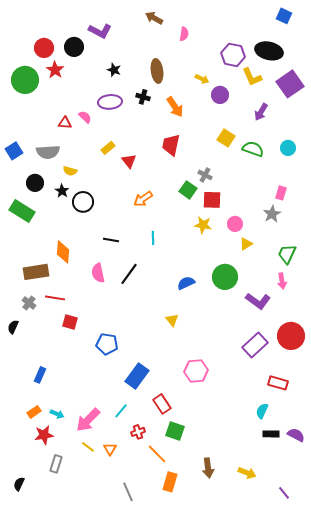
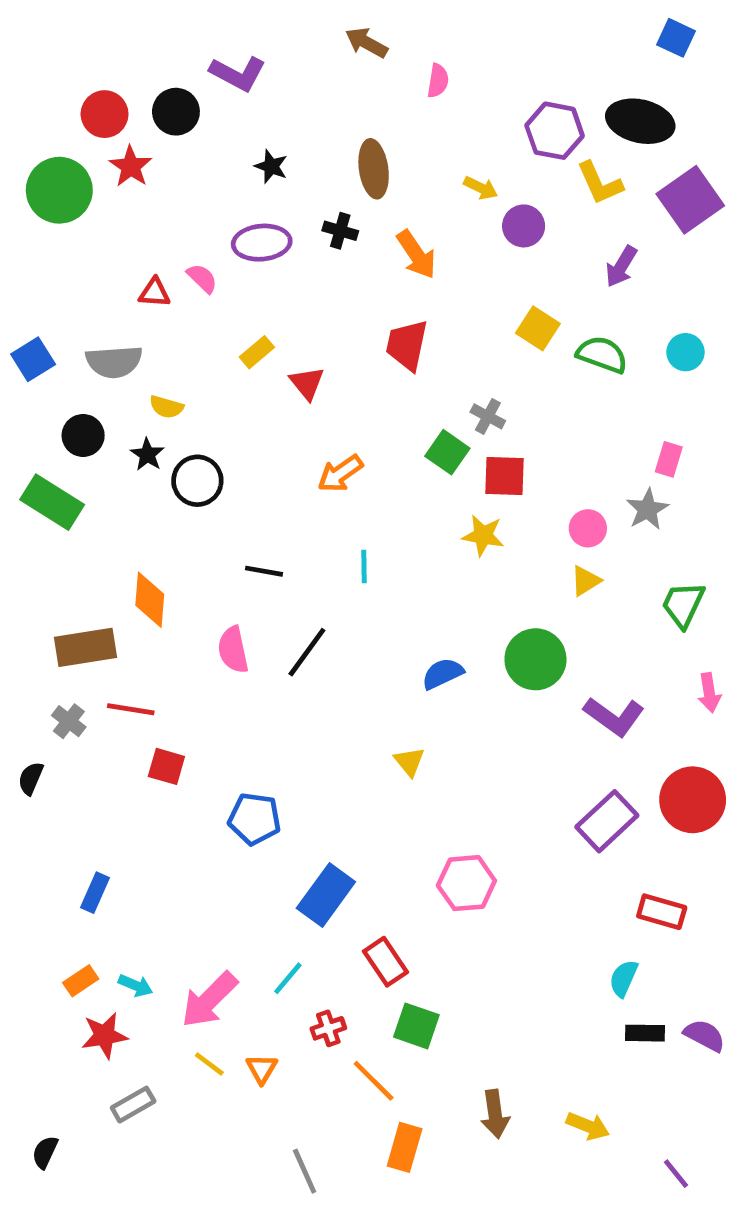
pink circle: (235, 224) -> (588, 528), moved
pink arrow: (282, 281) -> (709, 693), moved
gray rectangle: (56, 464) -> (133, 1105), turned 42

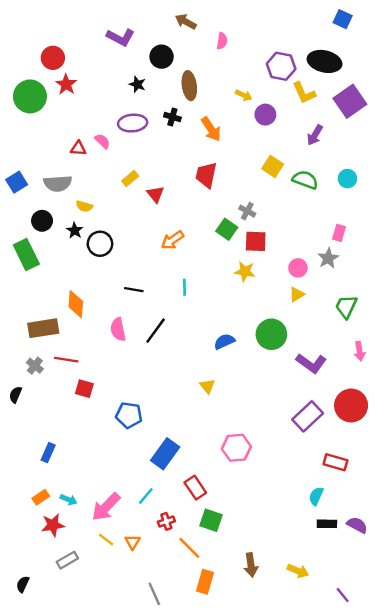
black circle: (176, 112) -> (162, 57), moved
green rectangle: (52, 502) -> (26, 255), turned 32

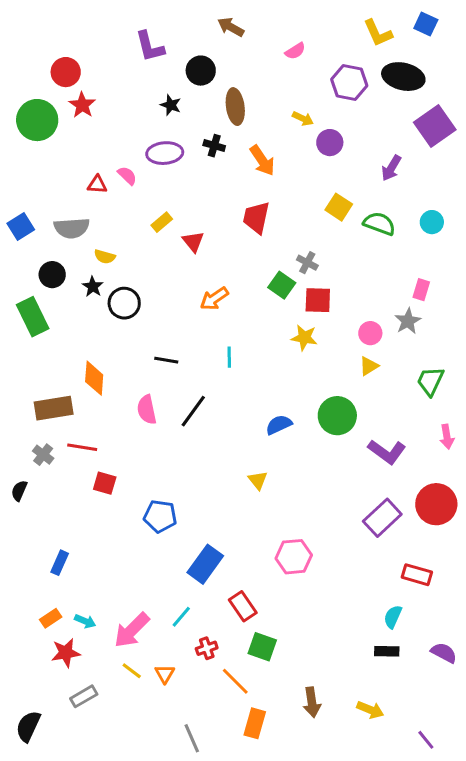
purple L-shape: (121, 37) -> (150, 47), turned 48
pink semicircle: (222, 41) -> (295, 51), moved, turned 49
yellow L-shape: (304, 93) -> (378, 33), moved
black rectangle: (327, 524) -> (387, 651), moved
black semicircle: (23, 584) -> (28, 726), size x1.5

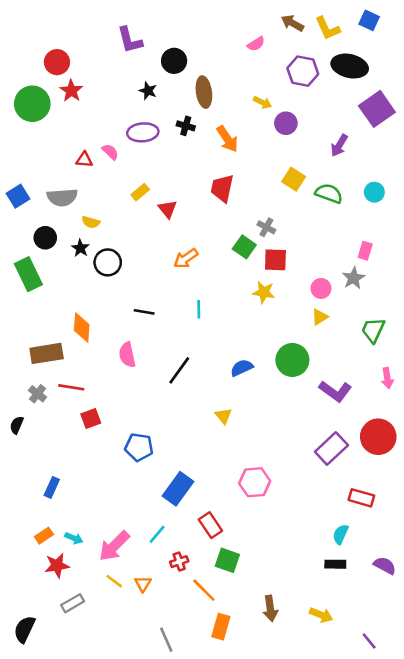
brown arrow: (231, 27) -> (292, 23), moved
black line: (193, 411) -> (179, 370), moved
red square: (105, 483) -> (91, 419), turned -36

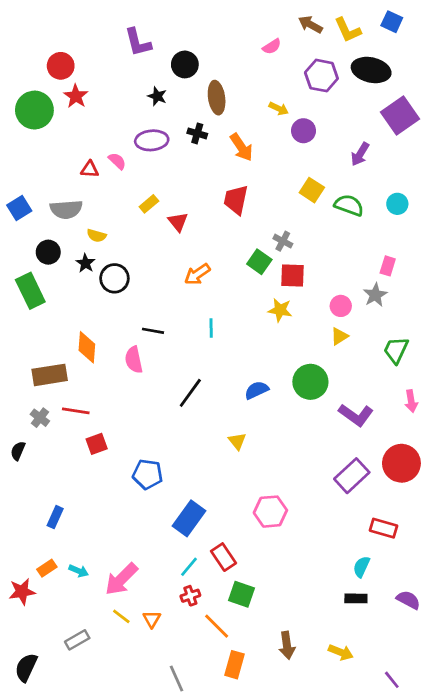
pink semicircle: (127, 355) -> (134, 360), moved
cyan line: (157, 534) -> (189, 567), moved
red star: (57, 565) -> (22, 592), moved

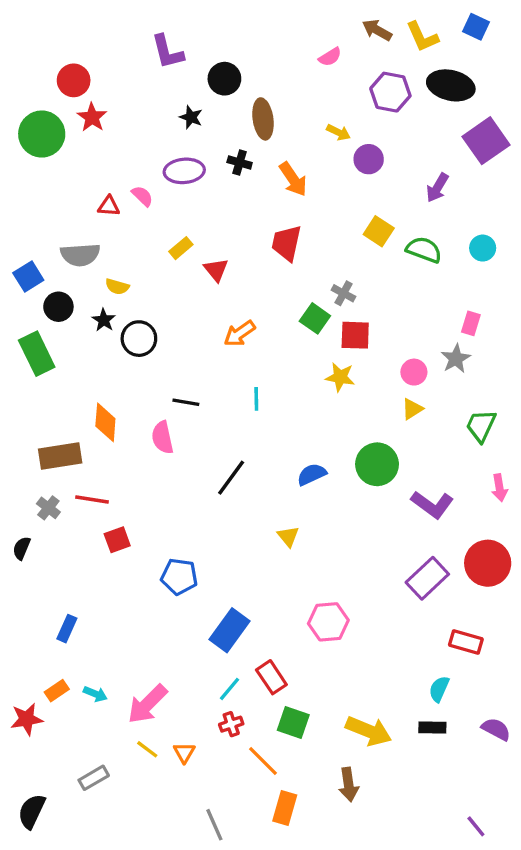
blue square: (19, 208) -> (28, 277), moved
yellow arrow: (341, 652) -> (369, 731), moved, size x1.5

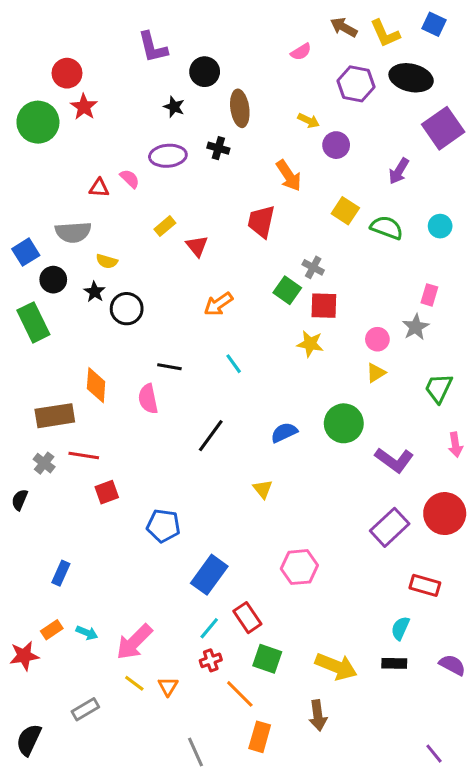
orange arrow: (293, 179) -> (289, 176), moved
cyan line: (256, 399) -> (234, 364), turned -35

